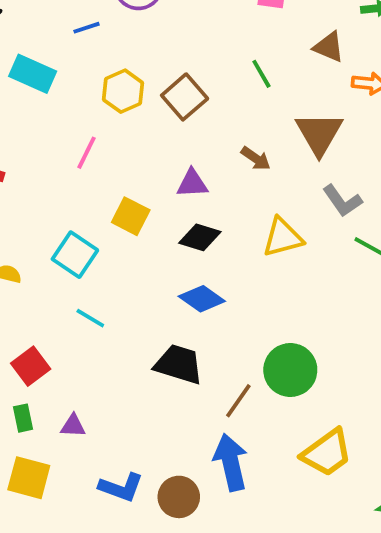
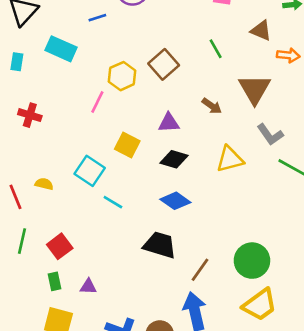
yellow hexagon: (123, 91) -> (122, 76), moved
cyan line: (90, 318) -> (113, 202), moved
green circle: (290, 370) -> (252, 261), moved

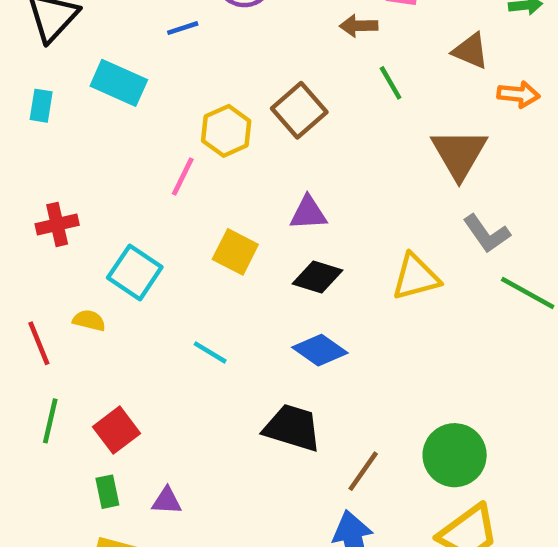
brown arrow: (212, 106) -> (359, 26), moved, turned 144
red cross: (30, 115) -> (57, 224), moved, turned -30
cyan square: (90, 171) -> (135, 272), moved

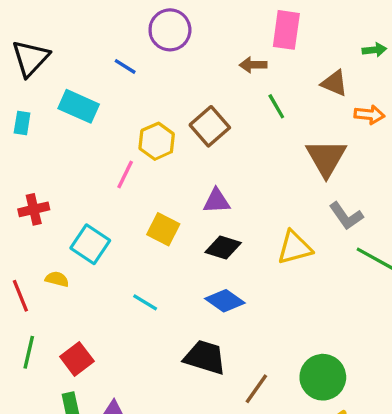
blue line: (183, 28) -> (125, 66), turned 50

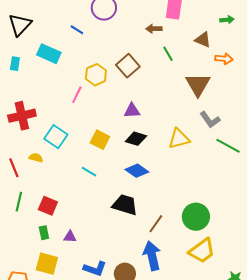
red cross: (34, 209) -> (22, 116), size x1.5
yellow square: (163, 229) -> (100, 140), moved
red square: (77, 359) -> (48, 206), turned -30

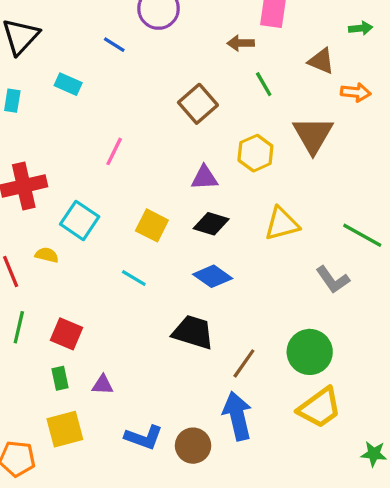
cyan rectangle: (49, 54) -> (68, 84), size x0.7
yellow hexagon: (96, 75) -> (255, 153), moved
gray L-shape: (210, 120) -> (333, 280), moved
yellow square: (47, 264) -> (65, 429), turned -30

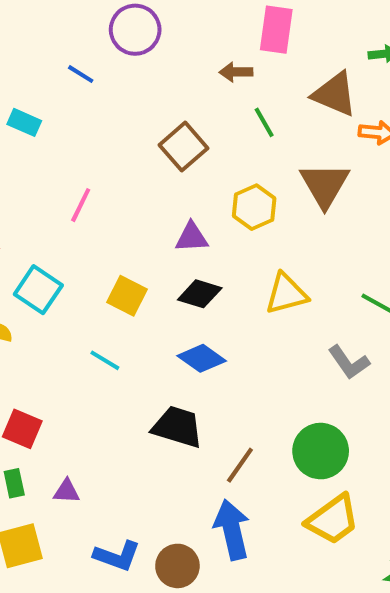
brown triangle: (321, 61) -> (335, 94), size x1.4

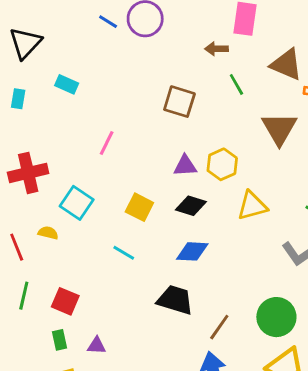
blue line: (81, 74) -> (108, 22), moved
brown square: (184, 147) -> (179, 102), turned -32
yellow hexagon: (254, 207) -> (222, 164), moved
blue diamond: (202, 358) -> (192, 251), turned -32

